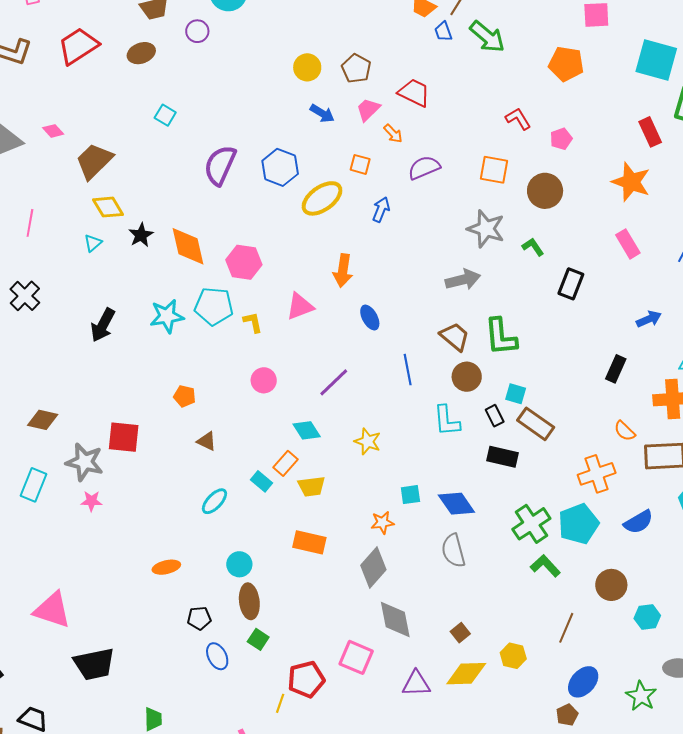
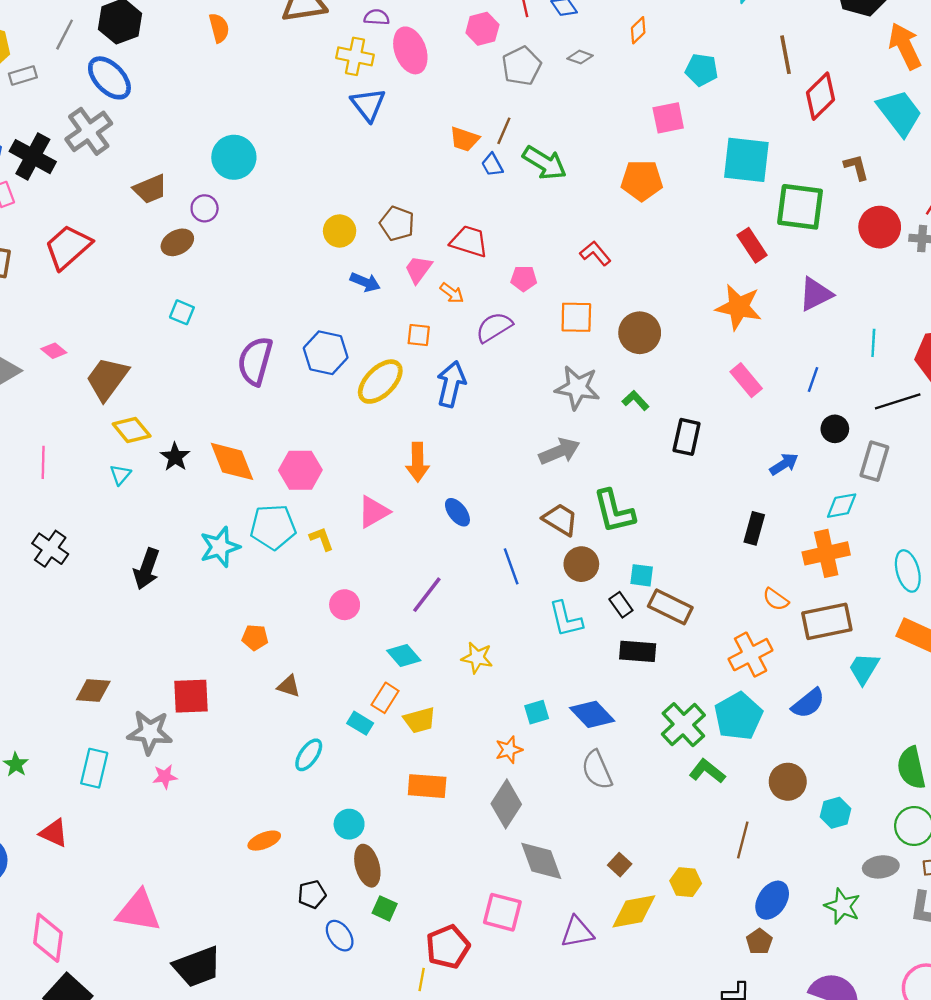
brown ellipse: (141, 53) -> (177, 242), moved
pink pentagon: (561, 139) -> (524, 278), moved, turned 30
blue arrow: (381, 210) -> (451, 384), size x1.5

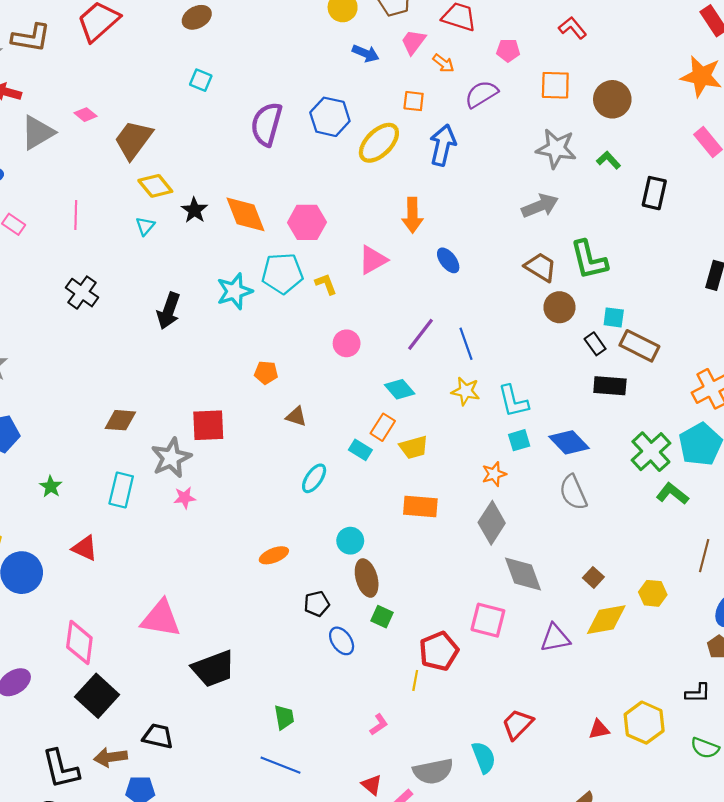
blue line: (511, 566) -> (466, 344), moved
cyan L-shape: (566, 619) -> (513, 401), moved
gray star: (150, 732) -> (171, 458), turned -30

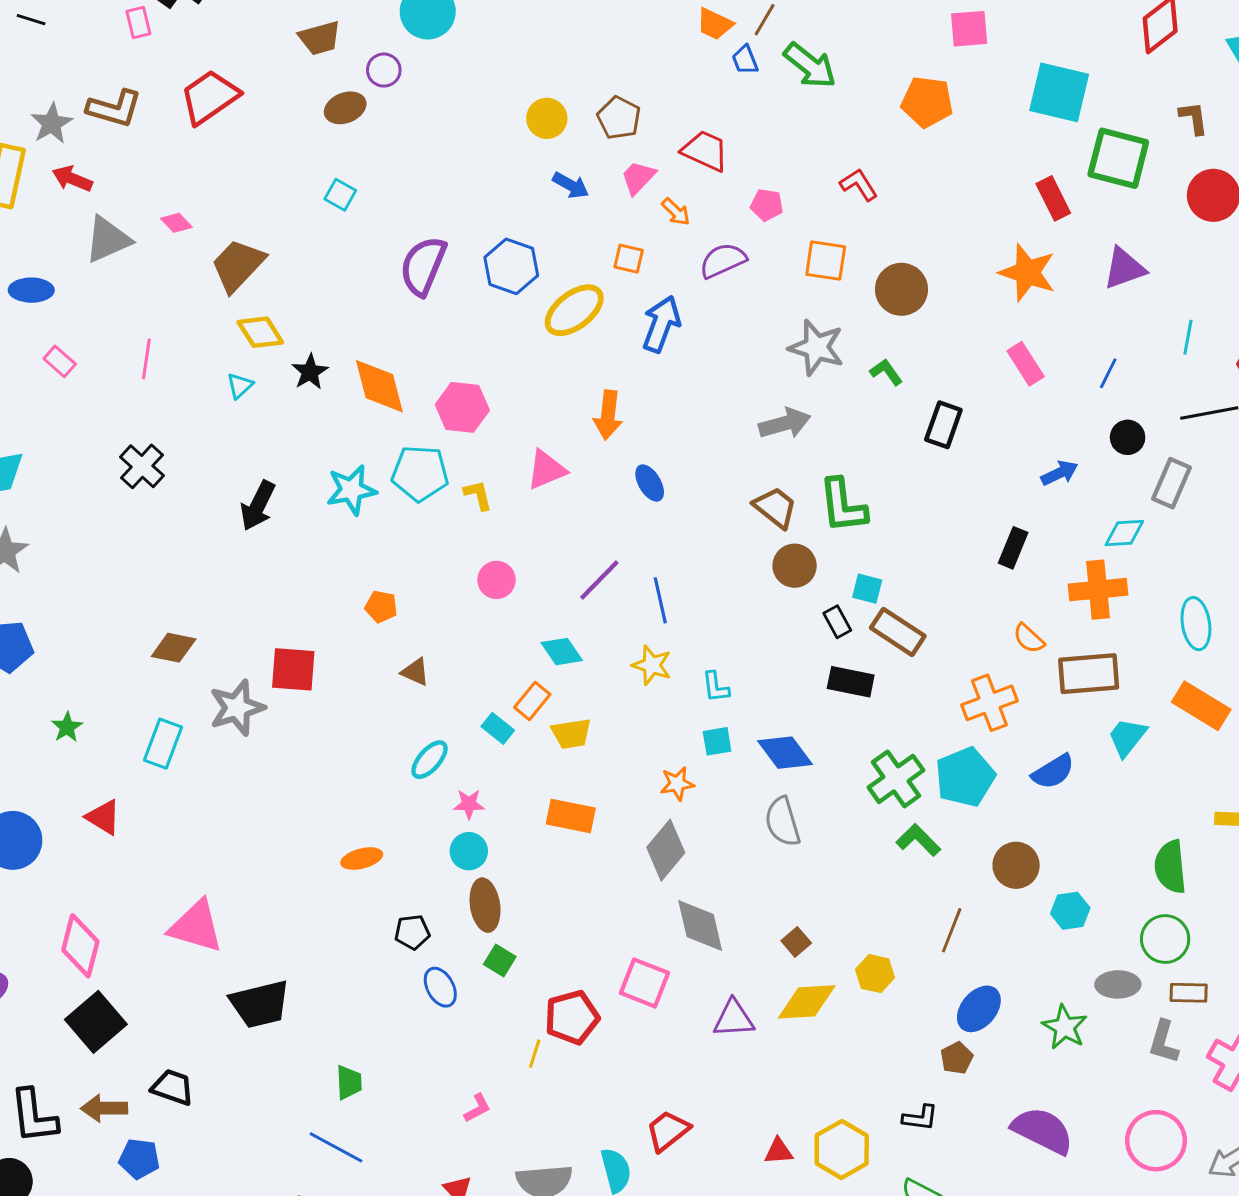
cyan L-shape: (513, 401) -> (716, 687), size x0.7
pink star: (185, 498) -> (469, 804), moved

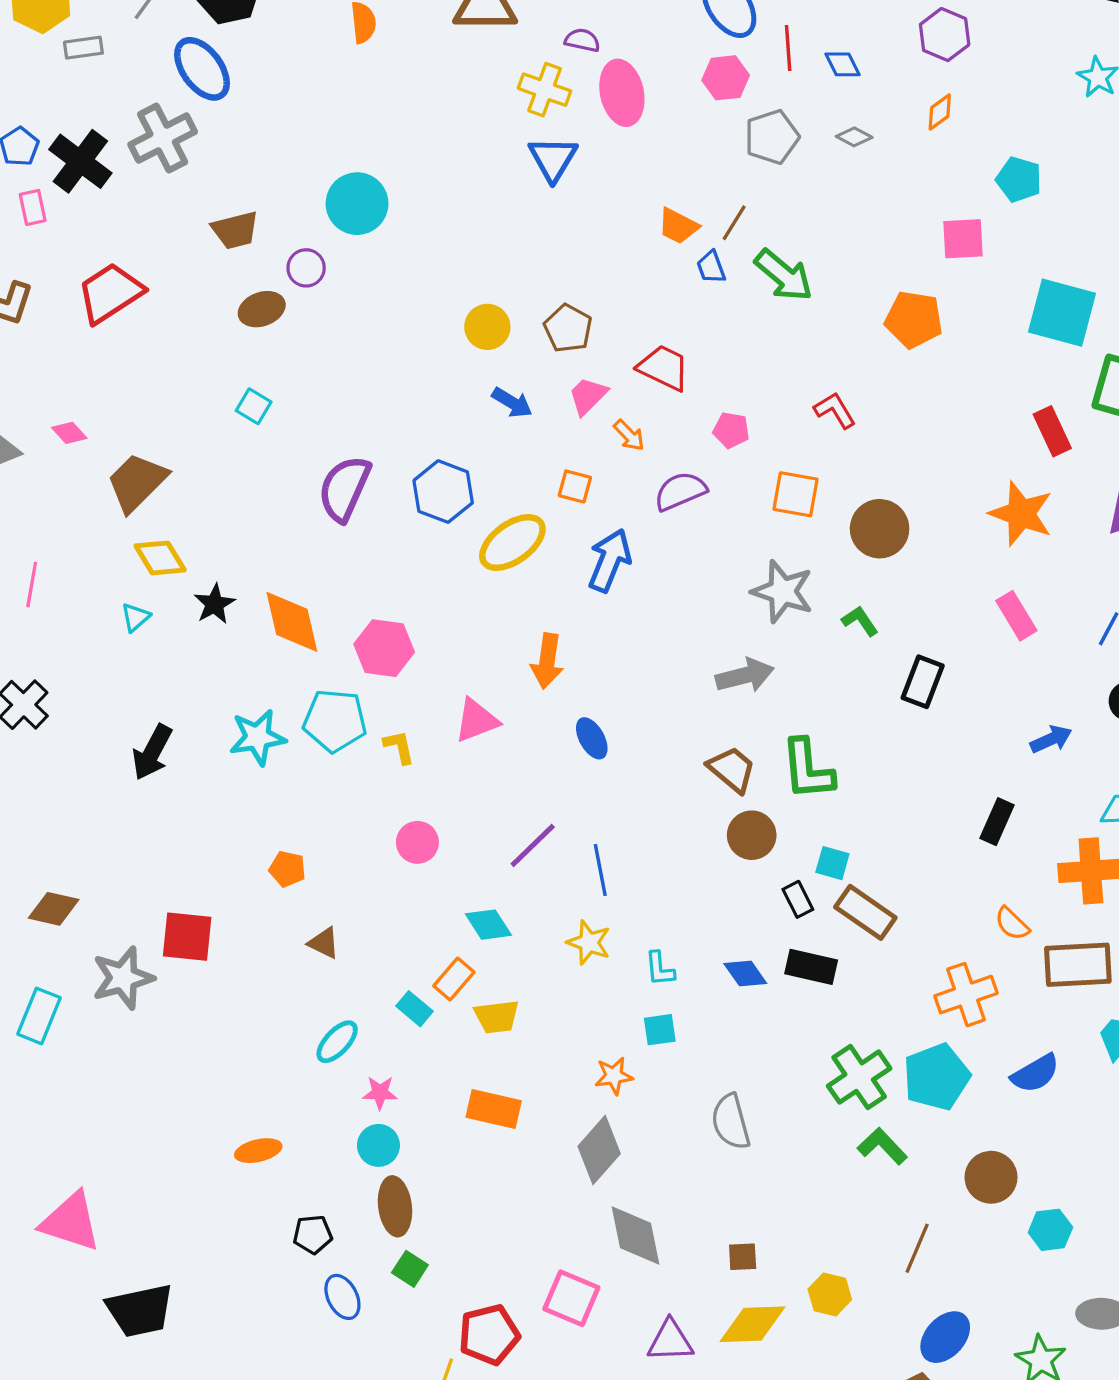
blue diamond: (785, 753) -> (745, 974), moved, size x0.7
brown square: (796, 942) -> (743, 1257), turned 36

